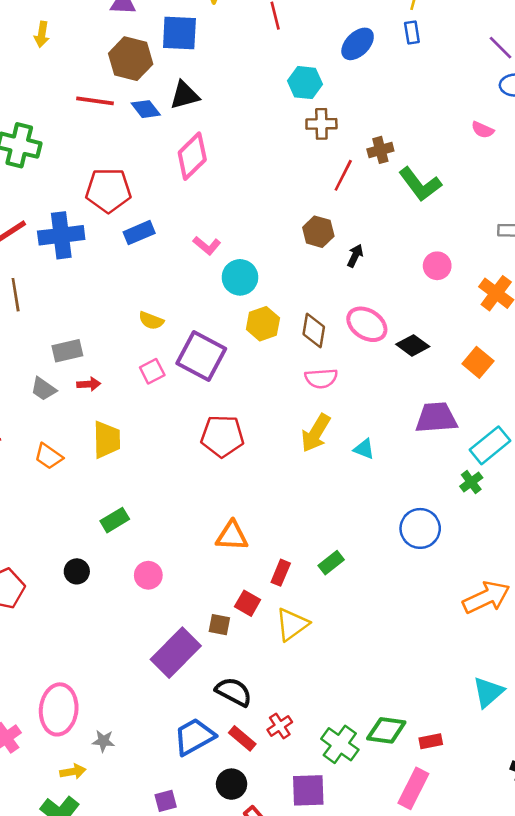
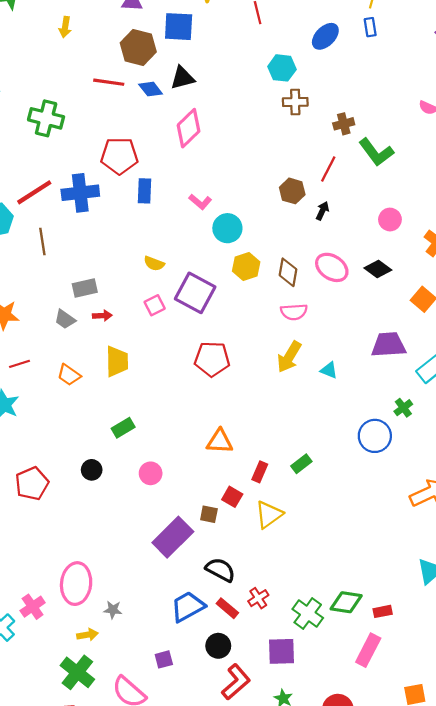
red line: (343, 175) -> (328, 169), moved
blue rectangle: (139, 233) -> (144, 191), turned -65
black diamond: (413, 345) -> (378, 269), moved
green cross: (471, 482) -> (403, 408), moved

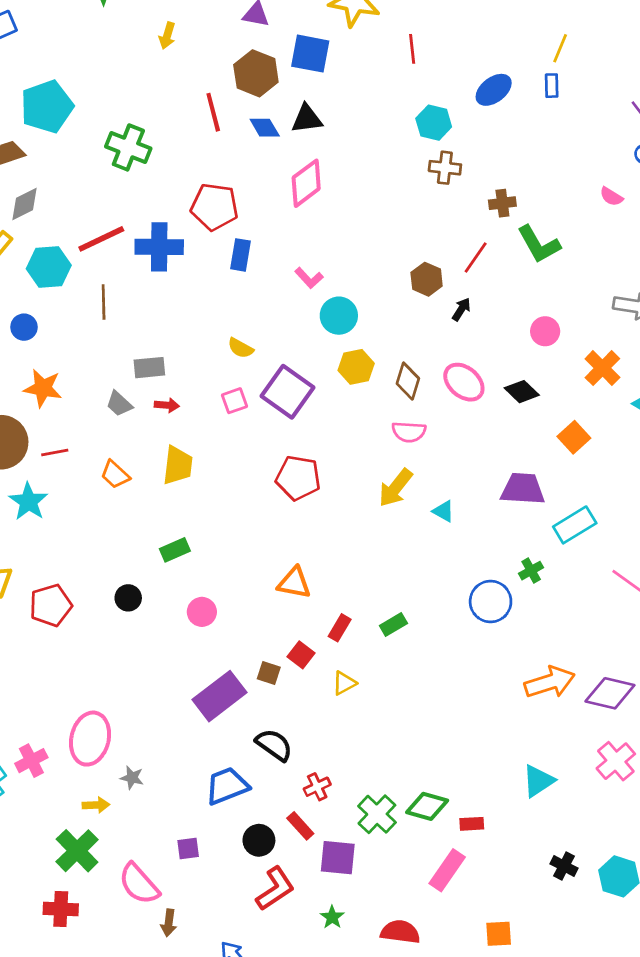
red line: (109, 82) -> (213, 112), turned 60
yellow triangle: (269, 514) -> (344, 683), size x0.7
red rectangle: (227, 608) -> (300, 826), moved

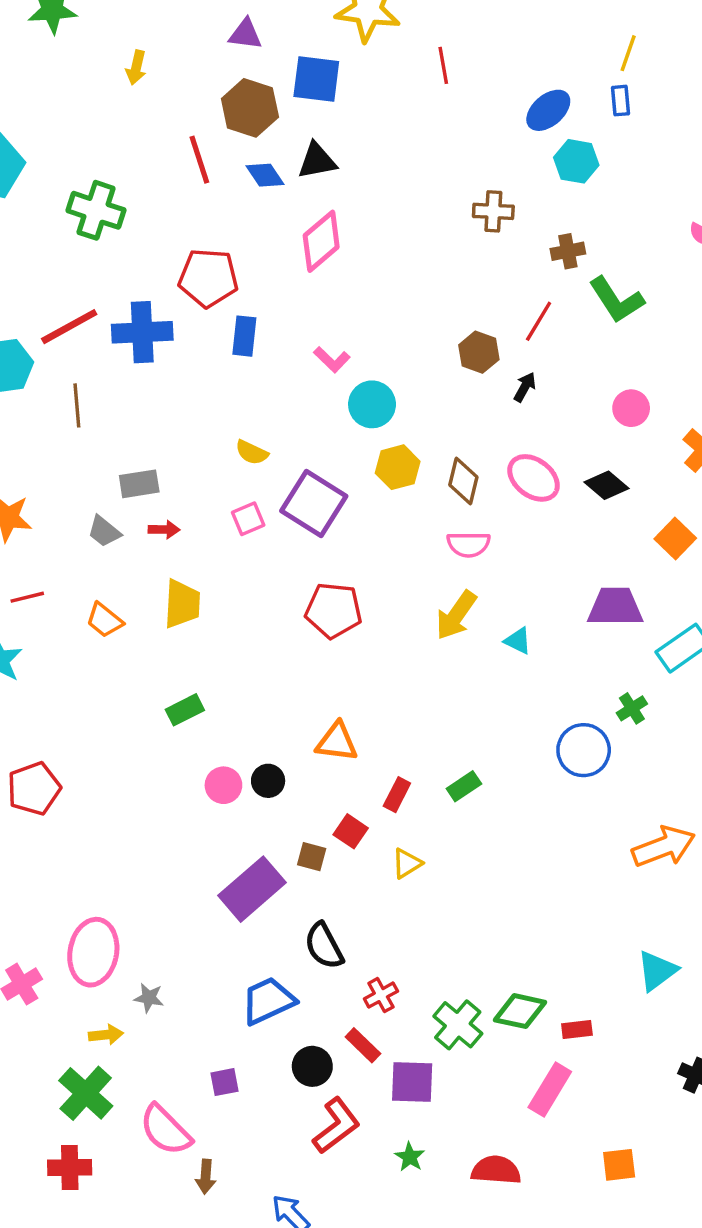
cyan hexagon: (434, 123) -> (576, 161), moved
black circle: (128, 598) -> (268, 781), moved
black semicircle: (274, 745) -> (324, 946), turned -150

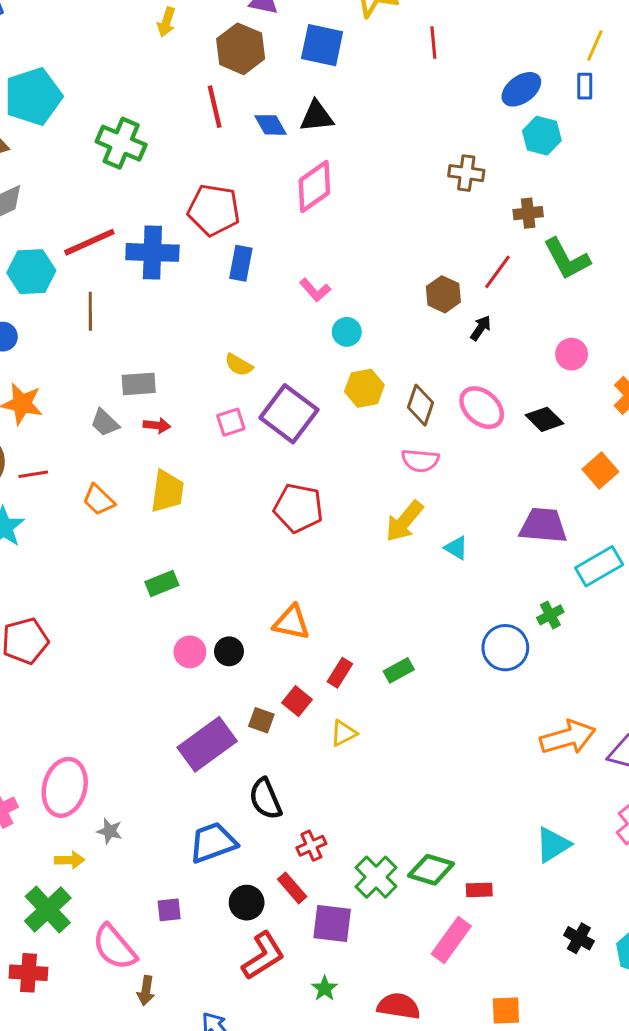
brown hexagon: (250, 108) -> (241, 49), moved
cyan circle: (372, 404) -> (347, 332), size x0.7

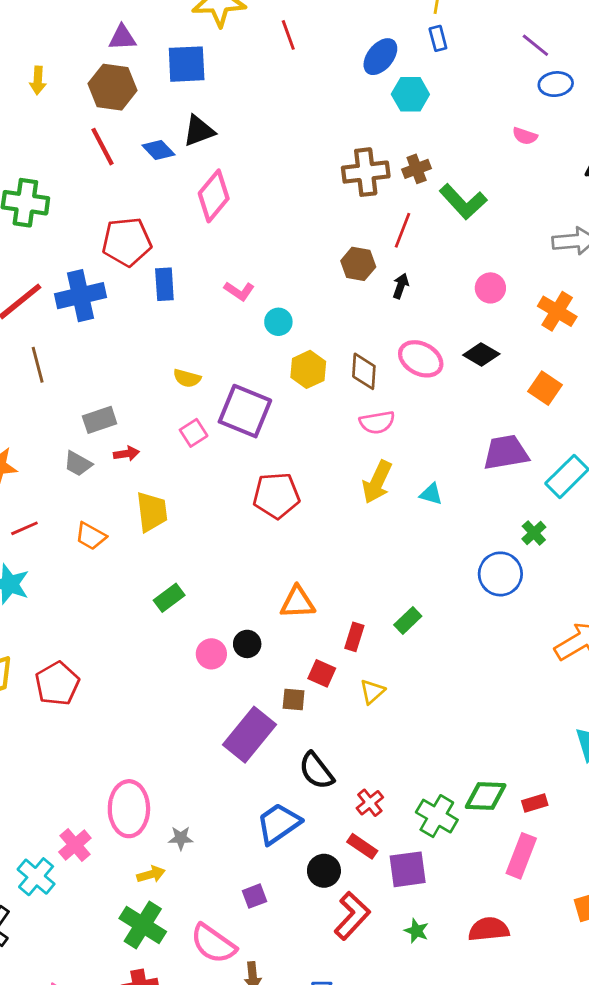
brown cross: (466, 173) -> (366, 172), moved, size x1.4

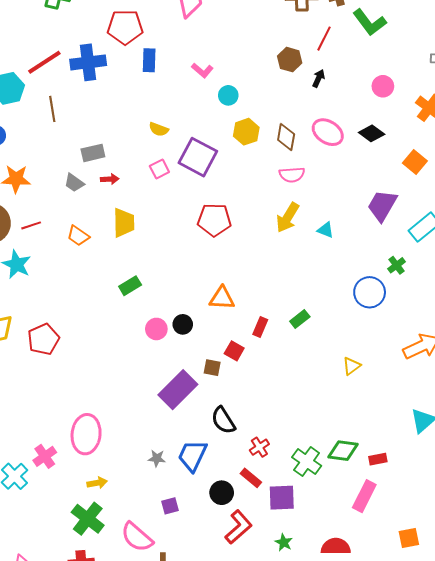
purple trapezoid: (506, 452) -> (382, 205), turned -56
yellow triangle: (372, 692) -> (352, 366), moved
blue trapezoid: (279, 824) -> (192, 456), turned -36
gray star: (181, 838) -> (157, 458), moved

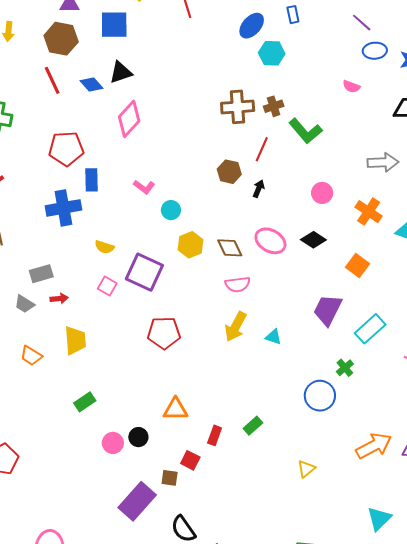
blue cross: (88, 62) -> (63, 208), moved
brown diamond: (286, 137) -> (230, 248), turned -32
pink square: (159, 169) -> (107, 286), turned -30

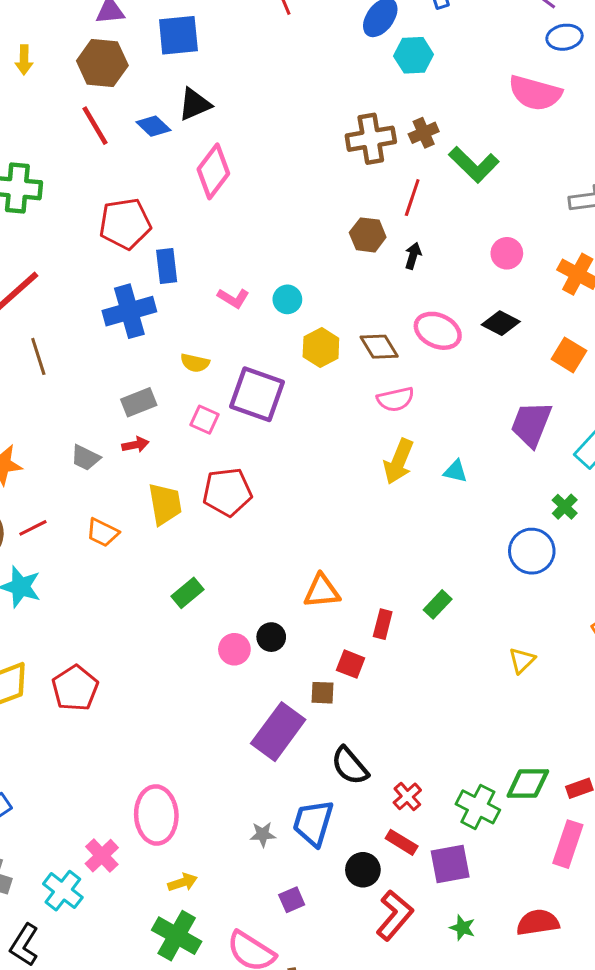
pink semicircle: (351, 87) -> (535, 93), size x2.0
pink L-shape: (144, 187) -> (233, 298), moved
gray rectangle: (41, 274) -> (139, 402), moved
red pentagon: (164, 333) -> (227, 492), moved

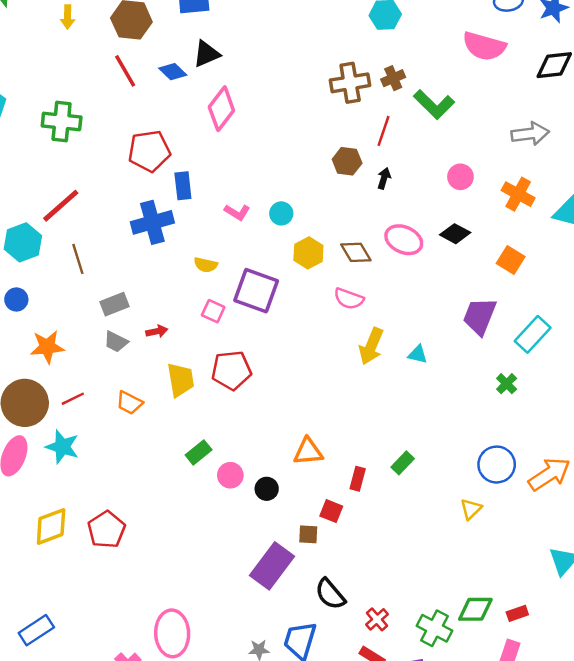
pink semicircle: (395, 399) -> (349, 299), moved, turned 32
gray rectangle: (139, 402) -> (115, 304), moved
blue circle: (532, 551) -> (497, 465), moved
pink circle: (234, 649) -> (230, 475), moved

